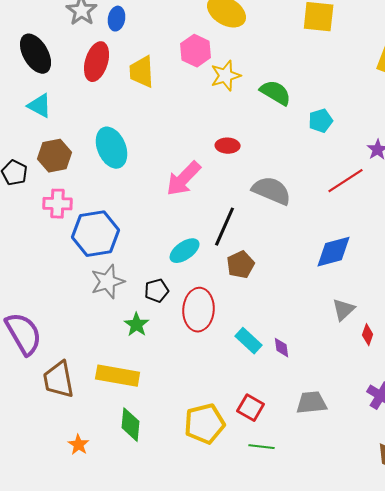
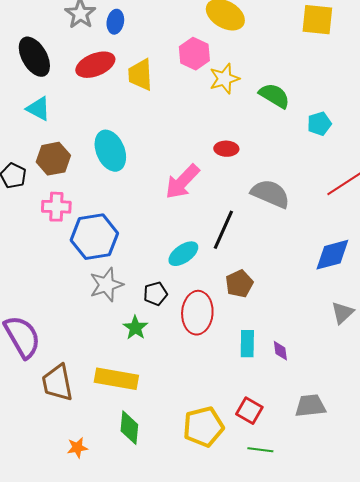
red ellipse: (97, 62) -> (95, 65), turned 51
brown pentagon: (241, 265) -> (239, 284), moved
cyan rectangle: (249, 341) -> (247, 344), turned 48
orange star: (79, 445) -> (77, 448), turned 30

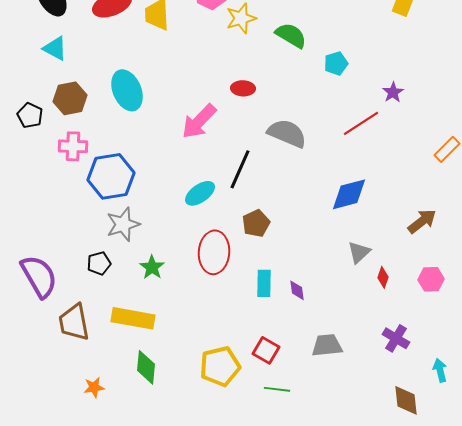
black pentagon: (155, 294) -> (99, 263), moved

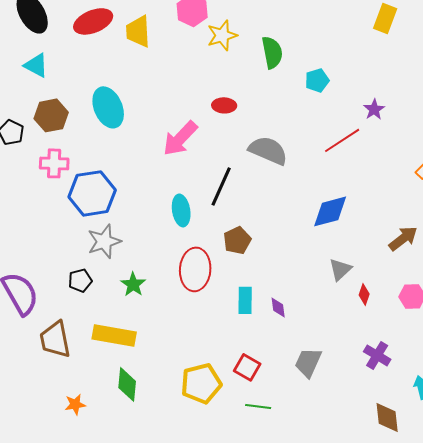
green semicircle: (291, 35) -> (272, 52), turned 48
cyan ellipse: (200, 193) -> (181, 210), turned -64
gray trapezoid: (327, 345) -> (308, 362), turned -60

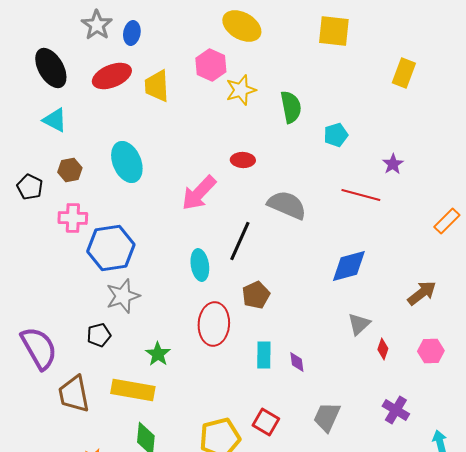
brown hexagon: (51, 115) -> (70, 170), size x0.7
red line: (342, 140) -> (361, 195), turned 48
green star: (133, 284) -> (158, 354), moved

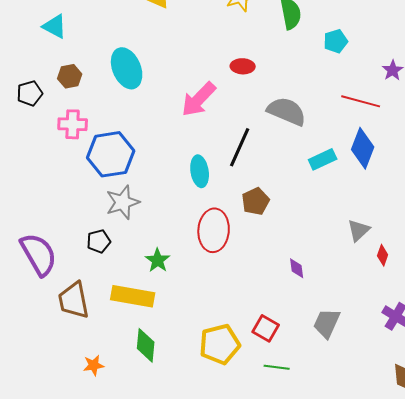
black pentagon: (30, 187) -> (30, 93), turned 30
blue diamond: (349, 266) -> (363, 148), moved, turned -54
cyan rectangle: (264, 355) -> (323, 159), moved, turned 64

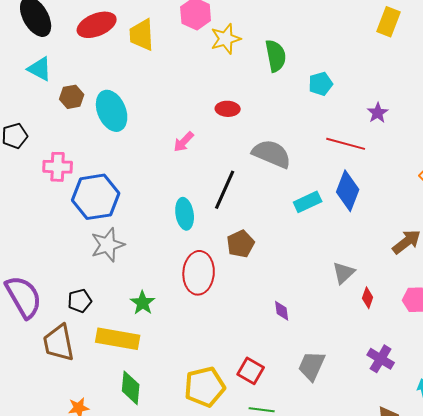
brown hexagon: (70, 76) -> (72, 97), moved
pink arrow: (199, 99) -> (184, 142), size x0.6
black pentagon: (99, 241) -> (80, 301), moved

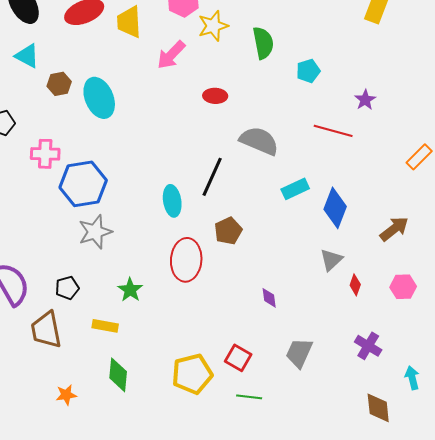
pink arrow: (184, 142) -> (171, 55), moved, size x1.4
blue diamond: (348, 191) -> (335, 208), moved
yellow rectangle: (118, 339) -> (105, 326), size x0.6

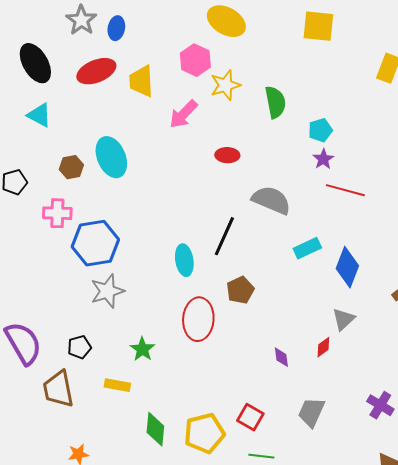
brown hexagon: (59, 84) -> (71, 167), moved
purple star: (365, 100) -> (323, 159), moved
red diamond: (355, 285) -> (323, 347), moved, turned 35
green diamond: (118, 375) -> (155, 429), moved

